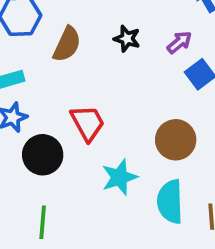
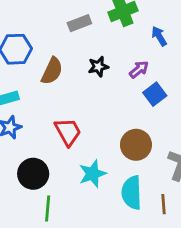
black star: (127, 39) -> (98, 67), turned -30
black circle: (43, 155) -> (33, 174), moved
green line: (43, 222) -> (48, 209), moved

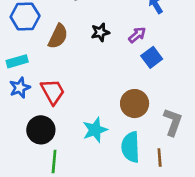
red trapezoid: (68, 132) -> (53, 92), moved

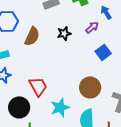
purple arrow: (137, 35) -> (92, 27), moved
red trapezoid: (53, 92) -> (38, 86), moved

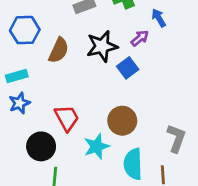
black star: (64, 33) -> (102, 46), size x1.6
blue square: (103, 52) -> (128, 68), moved
brown circle: (90, 87) -> (122, 121), moved

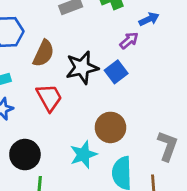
blue arrow: (159, 18) -> (149, 19), turned 96
black star: (102, 46) -> (82, 68), moved
red trapezoid: (67, 118) -> (49, 98), moved

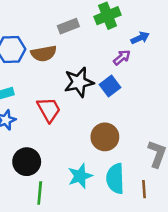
brown semicircle: (43, 53) -> (44, 53), moved, turned 55
cyan star: (83, 155) -> (80, 176), moved

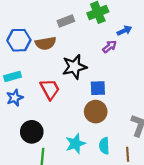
blue square: (110, 86) -> (98, 88), moved, turned 35
cyan semicircle: (115, 179) -> (104, 146), size x0.7

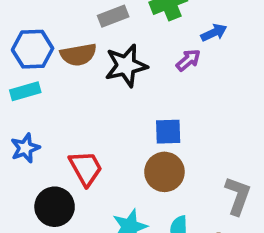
black star: (74, 67) -> (126, 66), moved
cyan rectangle: (13, 76) -> (25, 91), moved
red trapezoid: (50, 89) -> (86, 168), moved

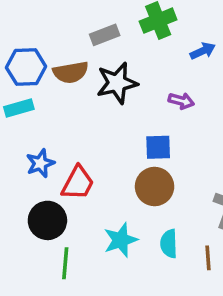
purple arrow: (188, 60) -> (181, 101), moved, turned 55
blue star: (25, 148) -> (40, 163), moved
red trapezoid: (86, 168) -> (78, 183), turned 57

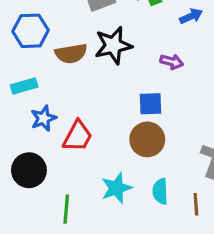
brown semicircle: (71, 72) -> (71, 54), moved
cyan rectangle: (19, 108) -> (24, 86), moved
black circle: (47, 220) -> (29, 170), moved

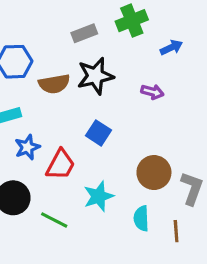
blue square: (151, 104) -> (99, 133), moved, turned 35
brown circle: (147, 139) -> (154, 173), moved
cyan star: (116, 188) -> (99, 196), moved
green line: (66, 209) -> (54, 220), moved, turned -68

